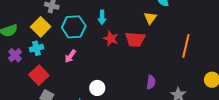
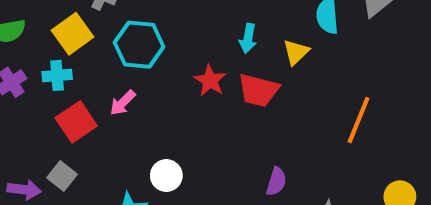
cyan arrow: (102, 17) -> (248, 38), moved
red square: (39, 75) -> (76, 122), moved

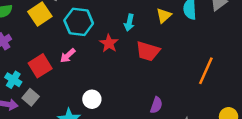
cyan arrow: (248, 38) -> (129, 23), moved
yellow triangle: (296, 52) -> (164, 16), moved
cyan cross: (57, 75) -> (13, 80), moved, turned 35
red star: (210, 81) -> (109, 43), moved

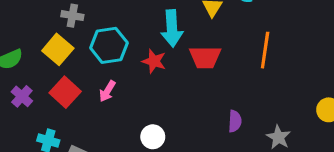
cyan arrow: (129, 23) -> (172, 28), size x1.6
red square: (40, 66) -> (65, 92), moved
orange line: (206, 71) -> (265, 50), moved

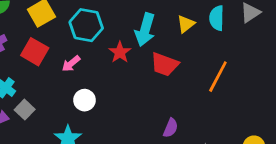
red square: (65, 92) -> (35, 52), turned -32
white circle: (153, 137) -> (85, 100), moved

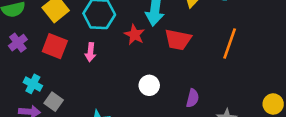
pink arrow: (71, 64) -> (90, 52), turned -36
white circle: (85, 100) -> (149, 85), moved

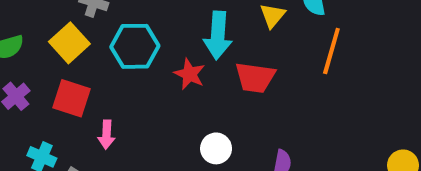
orange line: (230, 43) -> (331, 51), moved
pink arrow: (90, 52) -> (106, 135), moved

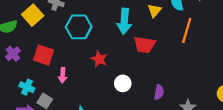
yellow square: (69, 43) -> (33, 15), moved
red star: (190, 74) -> (99, 59), moved

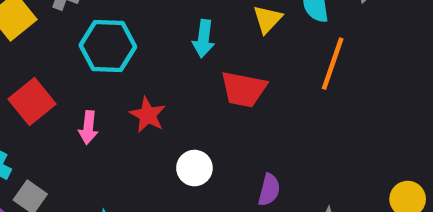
cyan arrow: (124, 21) -> (204, 39), size x0.7
red square: (43, 55) -> (32, 102), turned 30
pink arrow: (63, 75) -> (88, 128), moved

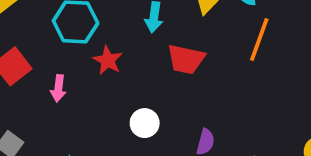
red star: (148, 115) -> (108, 60), moved

